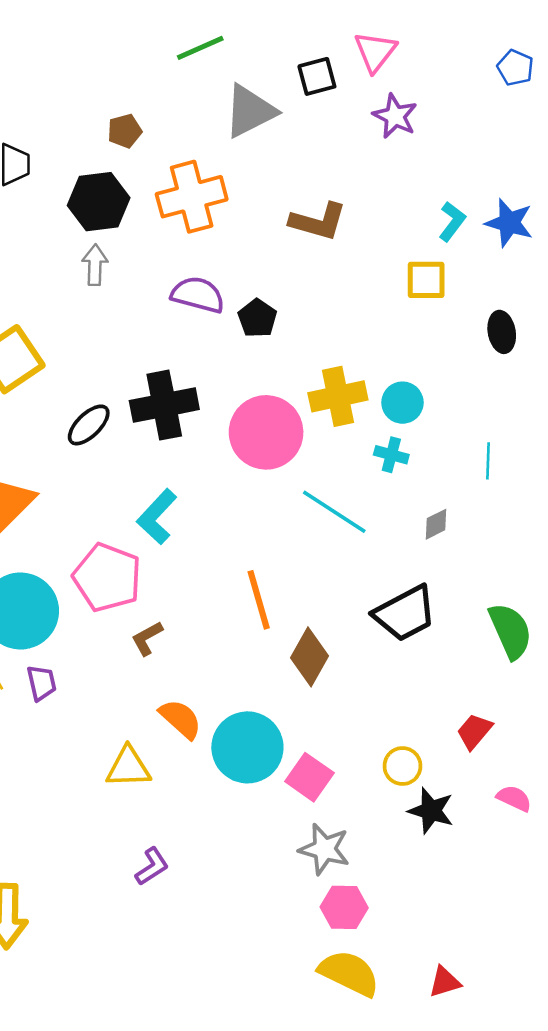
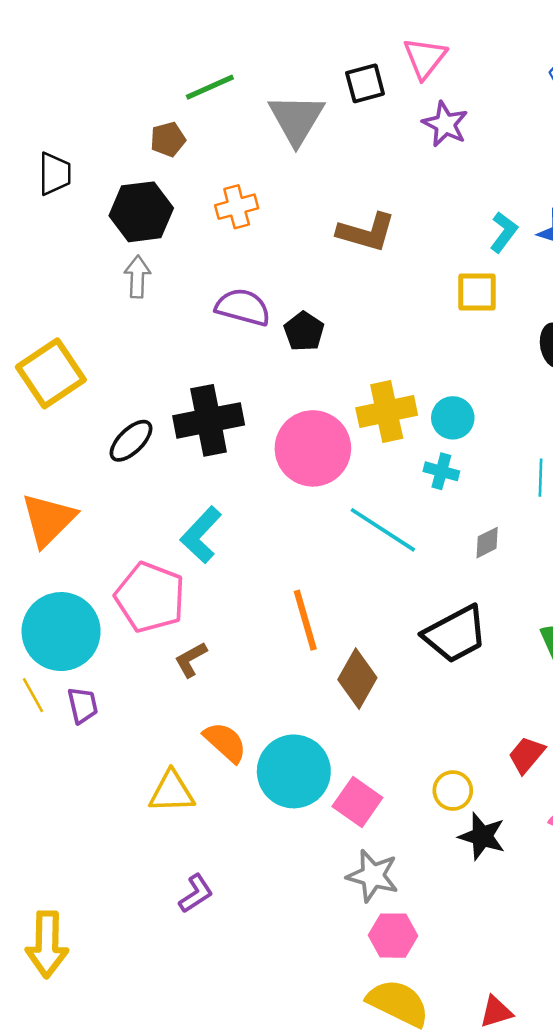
green line: (200, 48) -> (210, 87), moved
gray triangle: (250, 111) -> (296, 119), turned -32
orange cross: (192, 197) -> (237, 207), size x0.6

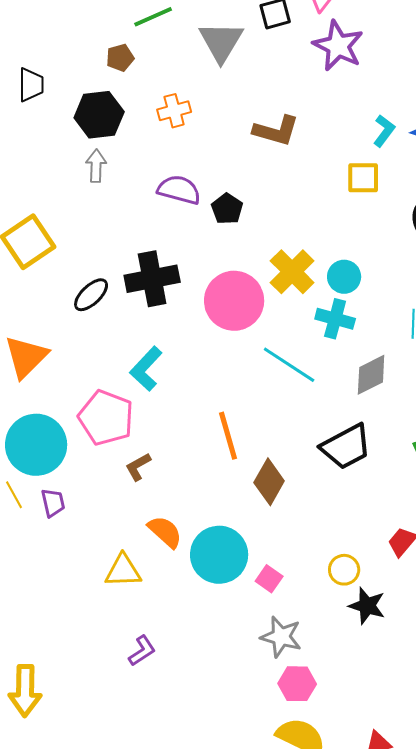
purple star: (445, 124) -> (338, 46), size x1.4
yellow cross: (387, 412) -> (292, 272), turned -33
cyan cross: (441, 471) -> (335, 319), size x1.4
gray diamond: (487, 543) -> (371, 375), size x1.6
pink square: (357, 802) -> (269, 579), size x0.7

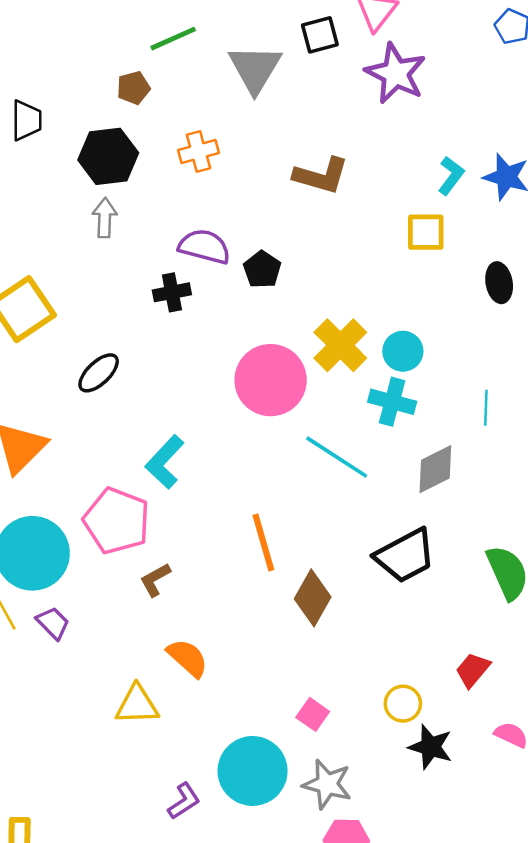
black cross: (152, 279) -> (172, 292), moved, size x0.6
purple trapezoid: (53, 503) -> (53, 623), turned -32
cyan circle: (219, 555) -> (253, 771), moved
purple L-shape: (142, 651) -> (184, 801), moved

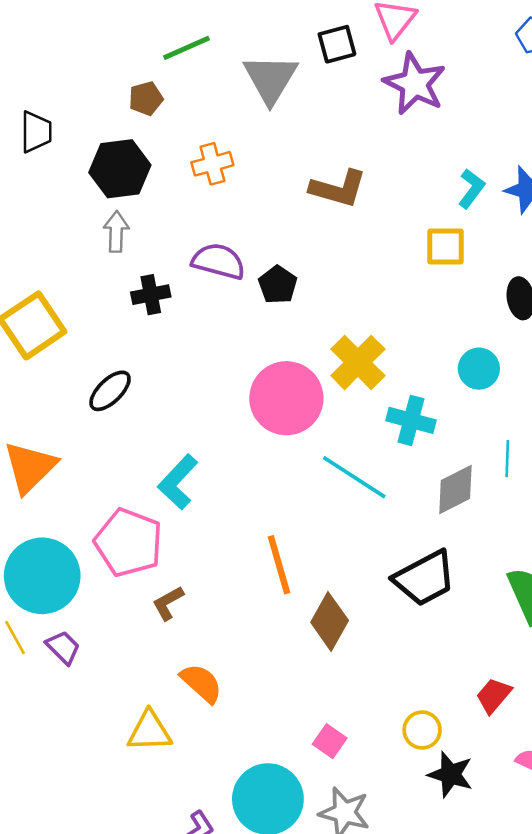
black cross: (172, 292) -> (151, 295), moved
cyan circle: (403, 351) -> (479, 369), moved
cyan line: (486, 408) -> (507, 459), moved

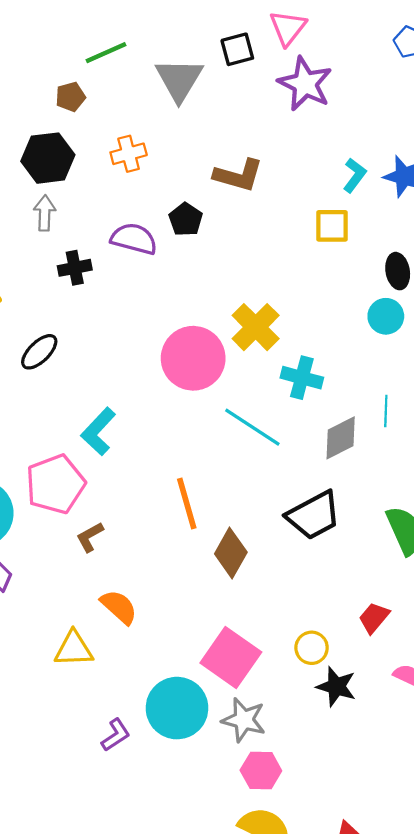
black pentagon: (278, 285) -> (186, 219), moved
cyan circle: (479, 369) -> (386, 316), moved
pink pentagon: (129, 543) -> (55, 484), turned 30
pink square: (330, 741) -> (231, 657), size x2.0

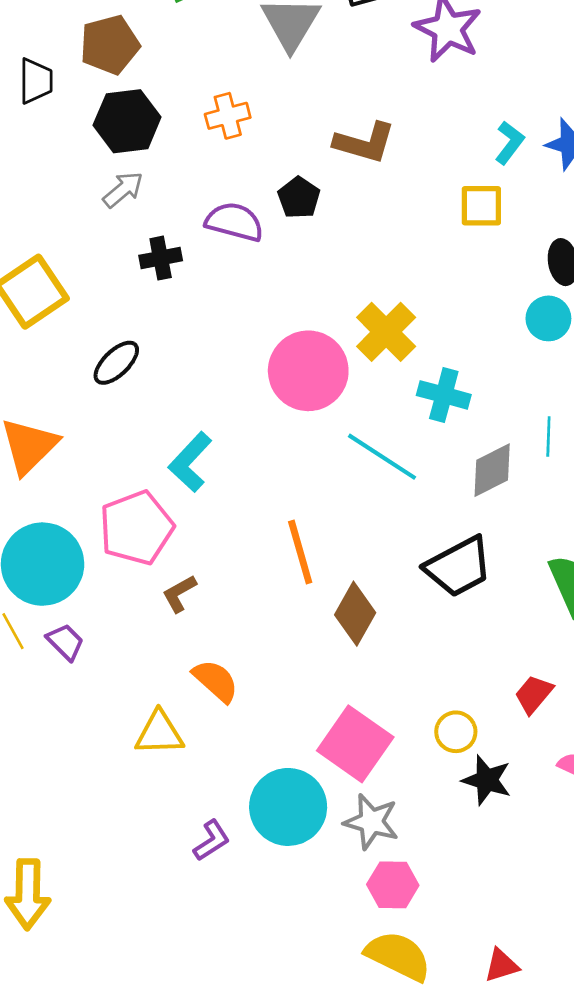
brown pentagon: (70, 97) -> (110, 45), moved, size x1.6
gray arrow: (45, 213) -> (123, 190), turned 48

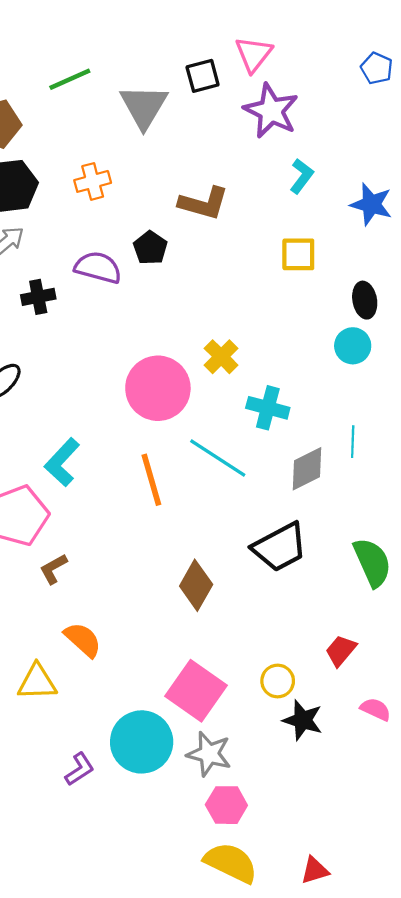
cyan L-shape: (510, 143) -> (302, 176), moved
yellow cross: (386, 332) -> (221, 357), size x0.7
orange line: (300, 552) -> (151, 480), moved

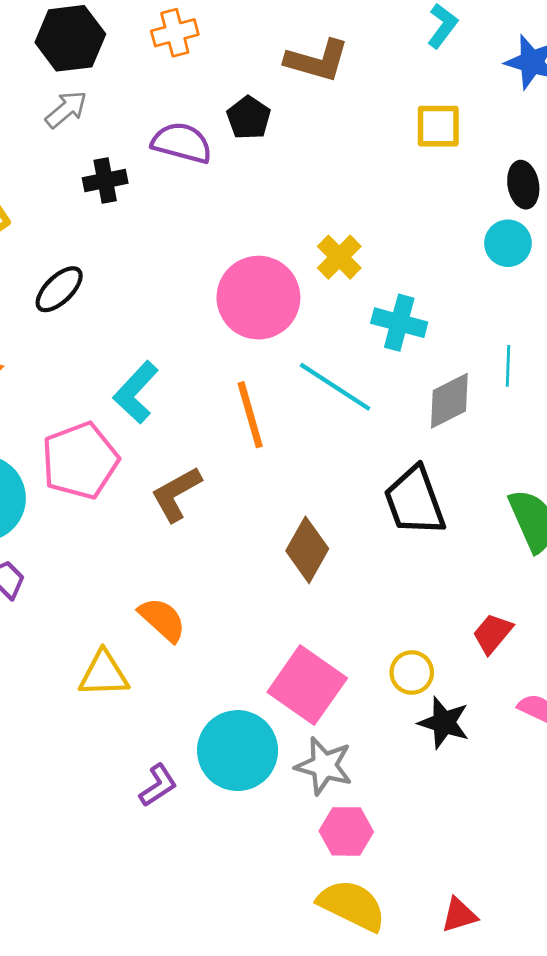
black trapezoid: (280, 547) -> (415, 501), turned 98
brown L-shape: (53, 569) -> (176, 494), moved, size x1.4

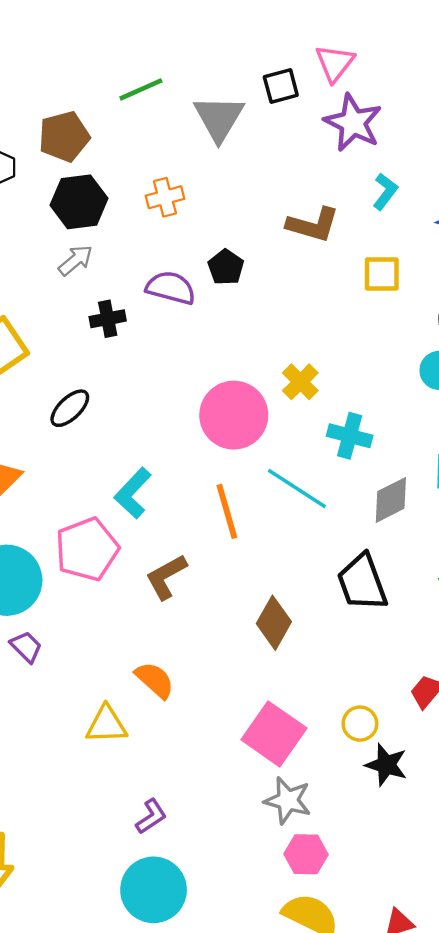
brown L-shape: (317, 61) -> (313, 225), moved
cyan circle: (238, 751) -> (154, 890), moved

